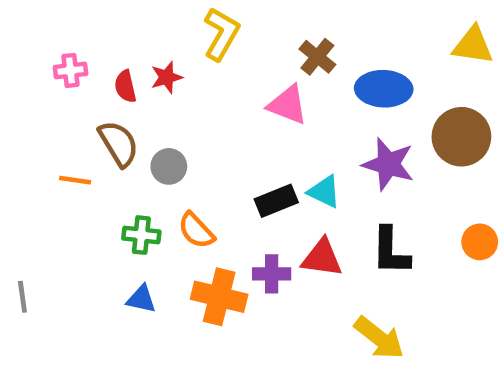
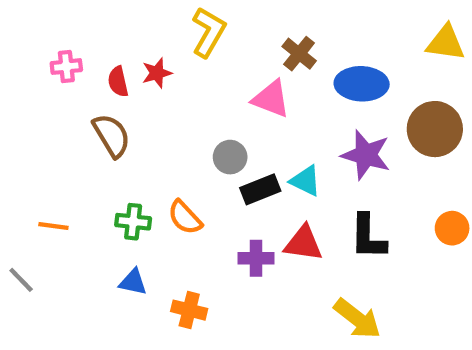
gray circle: (169, 166) -> (230, 157), moved
orange line: (75, 180) -> (53, 226), moved
gray line: (22, 297) -> (21, 280), turned -36
orange cross: (219, 297) -> (189, 310), moved, size x0.7

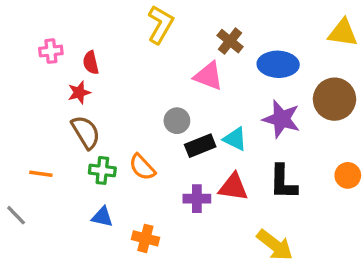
red star: (157, 73) -> (79, 92), moved
brown semicircle: (112, 136) -> (86, 132), moved

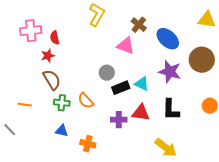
pink cross: (51, 51) -> (31, 31), size x1.5
blue ellipse: (278, 64) -> (168, 39), turned 40

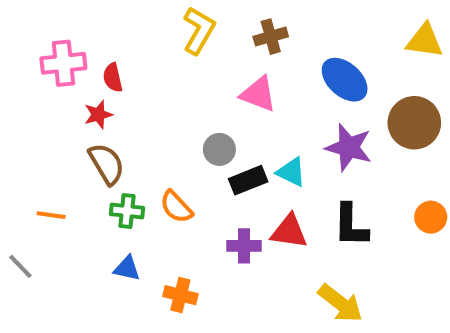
brown cross: (139, 25) -> (271, 37), moved, turned 35

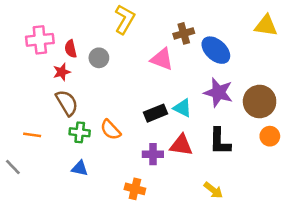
brown cross: (271, 37) -> (184, 33), moved
brown circle: (414, 123) -> (260, 102), moved
gray circle: (219, 149) -> (99, 58), moved
orange cross: (180, 295) -> (135, 189), moved
yellow arrow: (340, 303) -> (213, 190), size x0.7

